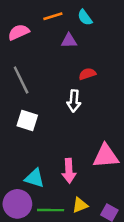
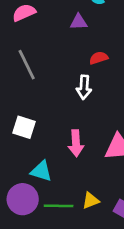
white square: (27, 120) -> (24, 127), moved
pink arrow: (69, 171) -> (76, 143), moved

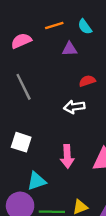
white arrow: (84, 87) -> (74, 107), turned 78
cyan triangle: (41, 171) -> (37, 181), turned -36

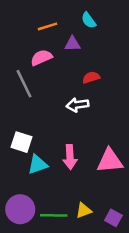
orange line: (54, 25) -> (48, 26), moved
pink semicircle: (21, 41) -> (41, 58), moved
cyan triangle: (37, 181) -> (38, 164), moved

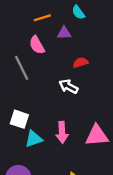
pink semicircle: (41, 58) -> (37, 45), turned -96
white arrow: (77, 105) -> (68, 86), turned 36

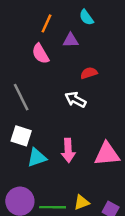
orange line: (42, 18) -> (46, 23), turned -49
gray line: (22, 68) -> (21, 97), moved

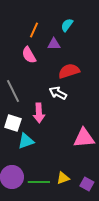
cyan semicircle: (86, 17) -> (67, 25), turned 72
red semicircle: (89, 73) -> (69, 71), size x1.5
pink arrow: (68, 150) -> (39, 113), moved

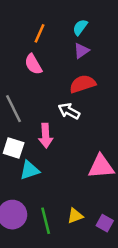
purple triangle: (54, 44) -> (81, 51), moved, turned -32
green line: (39, 182) -> (46, 221), turned 75

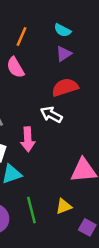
cyan semicircle: (80, 27) -> (62, 30), turned -98
yellow triangle: (75, 216) -> (64, 206), moved
green line: (46, 221) -> (31, 210), moved

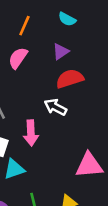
purple triangle: (64, 54) -> (61, 51), moved
pink semicircle: (15, 67) -> (18, 58), turned 65

